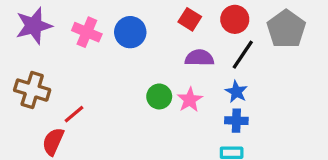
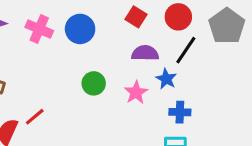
blue star: (236, 92) -> (166, 79), moved
green circle: (159, 96) -> (94, 83), moved
red line: (74, 114) -> (35, 117), moved

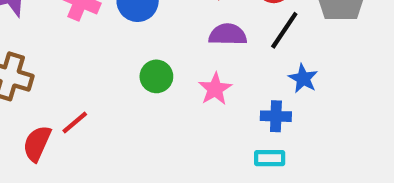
blue star: (166, 79) -> (303, 79), moved

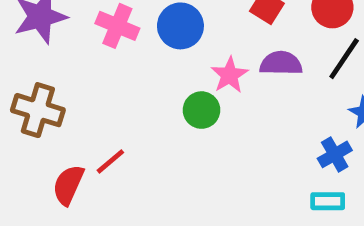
pink star: (215, 89) -> (230, 75), moved
blue cross: (276, 116) -> (335, 154), turned -32

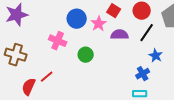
pink cross: (117, 26) -> (58, 41), moved
pink star: (230, 75) -> (99, 24), moved

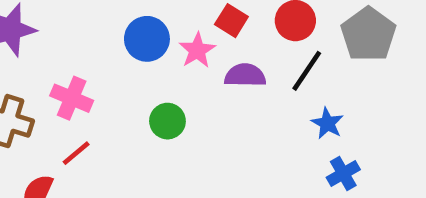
pink cross: (58, 41) -> (72, 98), moved
blue cross: (143, 74) -> (343, 174), moved
red line: (47, 77) -> (76, 153), moved

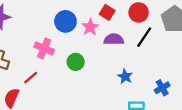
pink cross: (72, 98) -> (44, 48), moved
blue star: (327, 123) -> (125, 77), moved

